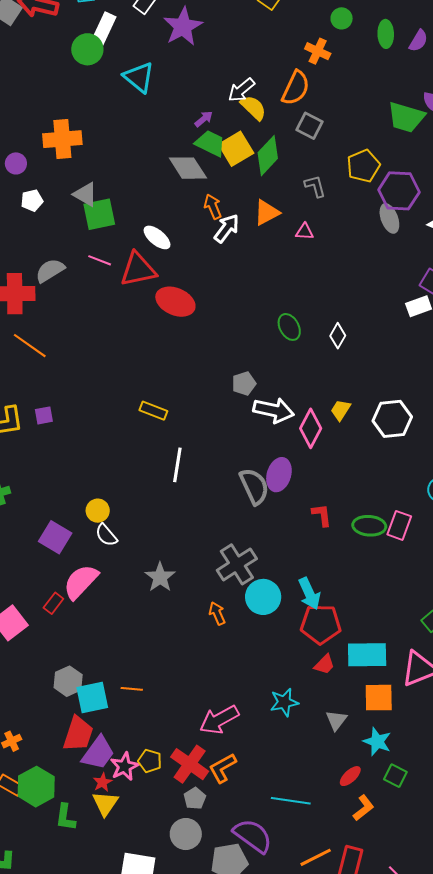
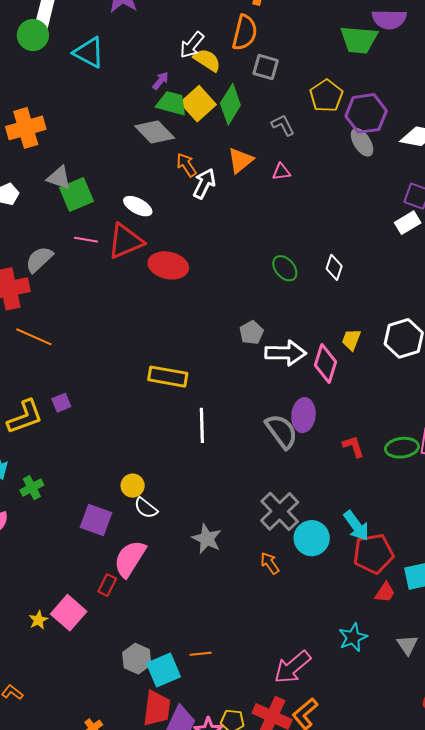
yellow rectangle: (153, 411) -> (168, 377), size x1.4

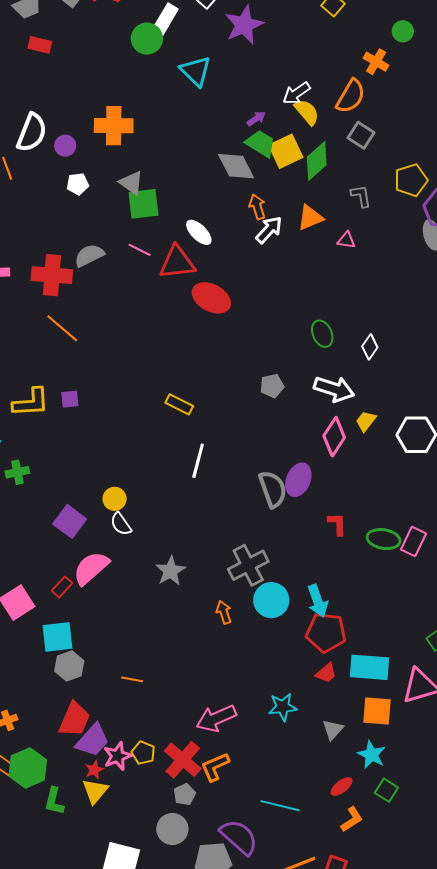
white arrow: (286, 353) -> (334, 389), moved
yellow rectangle: (168, 377) -> (179, 404), size x0.7
cyan square: (164, 670) -> (57, 637), moved

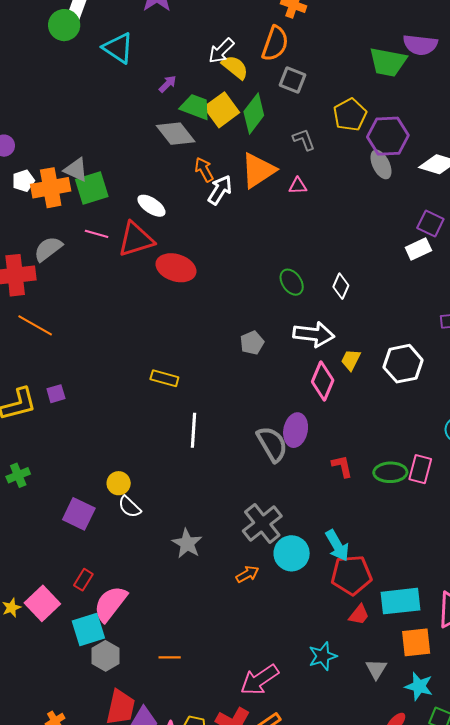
purple arrow: (256, 119) -> (168, 84), moved
orange cross: (114, 126) -> (51, 188), moved
orange triangle: (310, 218) -> (258, 170), size x1.4
pink semicircle: (91, 568) -> (110, 604), moved
orange arrow: (224, 612) -> (247, 574), turned 90

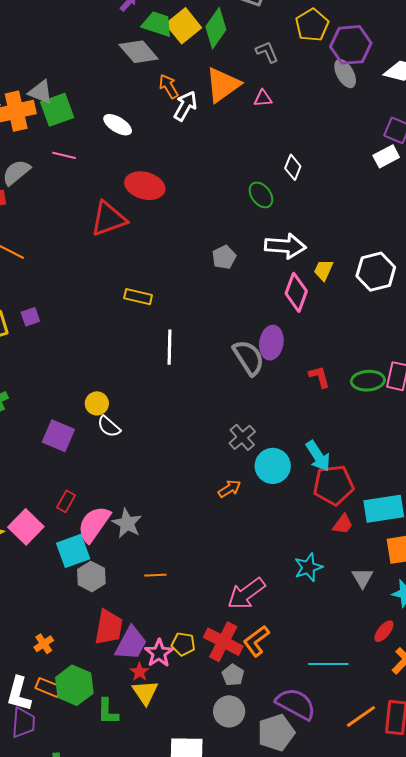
red triangle: (136, 239) -> (108, 219), moved
white diamond: (341, 286) -> (293, 167), moved
gray cross: (262, 523) -> (242, 437), size x0.7
gray star: (187, 544) -> (127, 523), moved

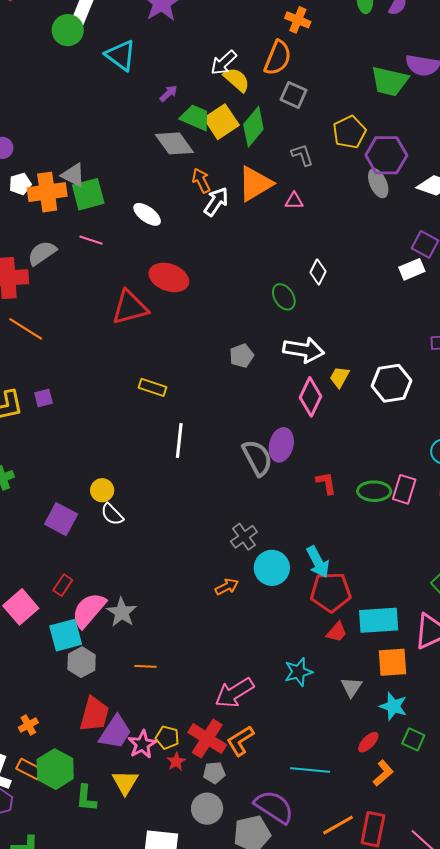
red star: (139, 672) -> (176, 761), moved
gray pentagon: (233, 675) -> (214, 773), turned 30

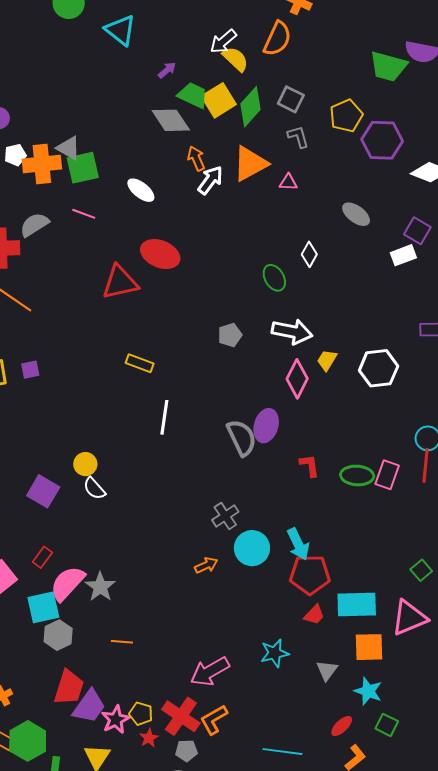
gray square: (294, 95) -> (291, 99), moved
gray ellipse: (378, 183) -> (356, 214), moved, turned -32

